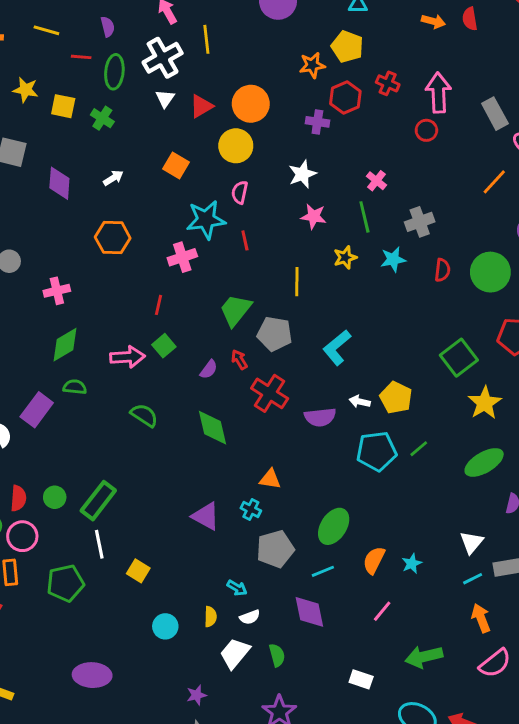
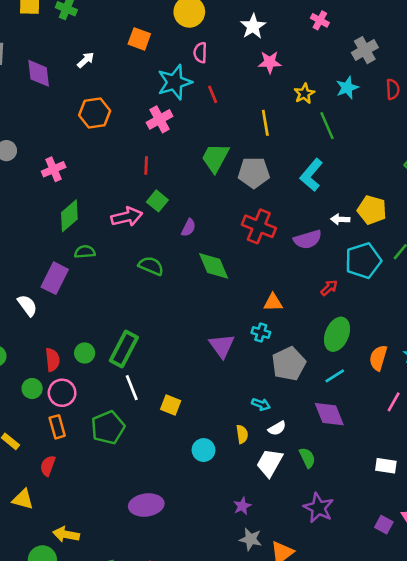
green line: (364, 217) -> (327, 126), moved
red arrow: (239, 360) -> (329, 288), moved, turned 90
purple semicircle: (209, 369) -> (189, 228), moved
purple triangle: (206, 516) -> (222, 346), turned 36

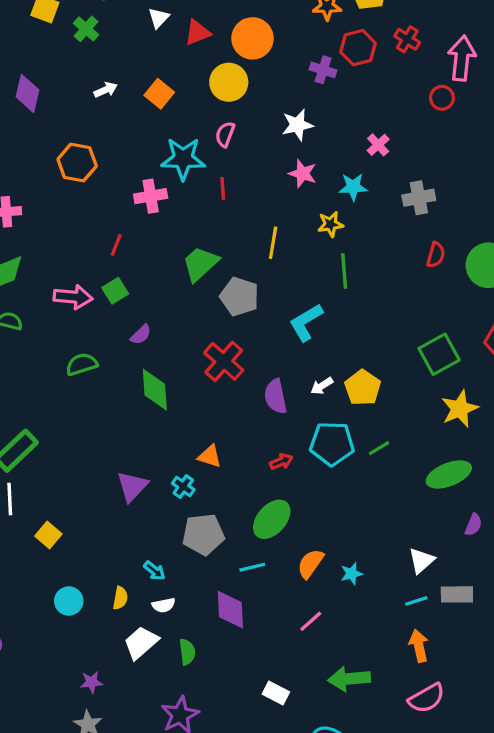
white arrow: (86, 60) -> (106, 90), moved
cyan star: (347, 88) -> (353, 187), moved
white arrow: (340, 219) -> (322, 386), turned -54
purple semicircle: (308, 239) -> (276, 396), turned 76
green semicircle: (151, 266) -> (82, 364), turned -60

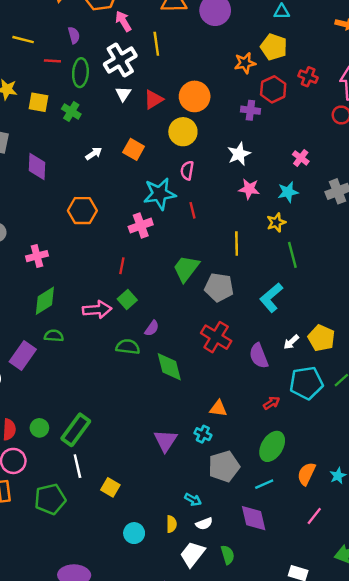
green semicircle: (82, 364) -> (128, 347), moved, turned 35

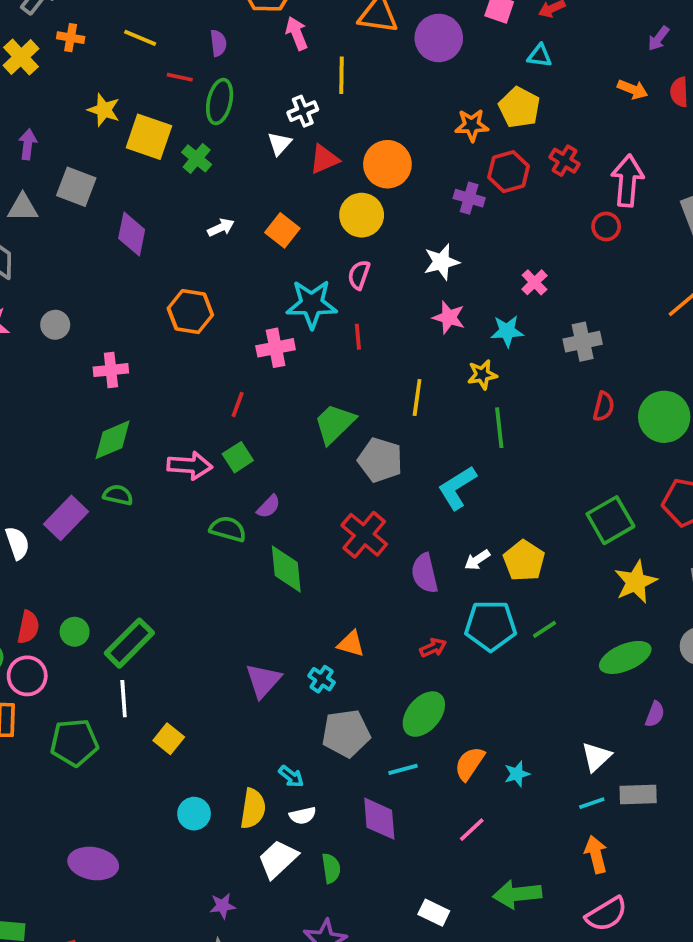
white cross: (120, 60) -> (303, 111), moved, size x0.6
yellow square: (38, 102) -> (149, 137), size x1.4
yellow semicircle: (171, 524) -> (253, 809), size x1.5

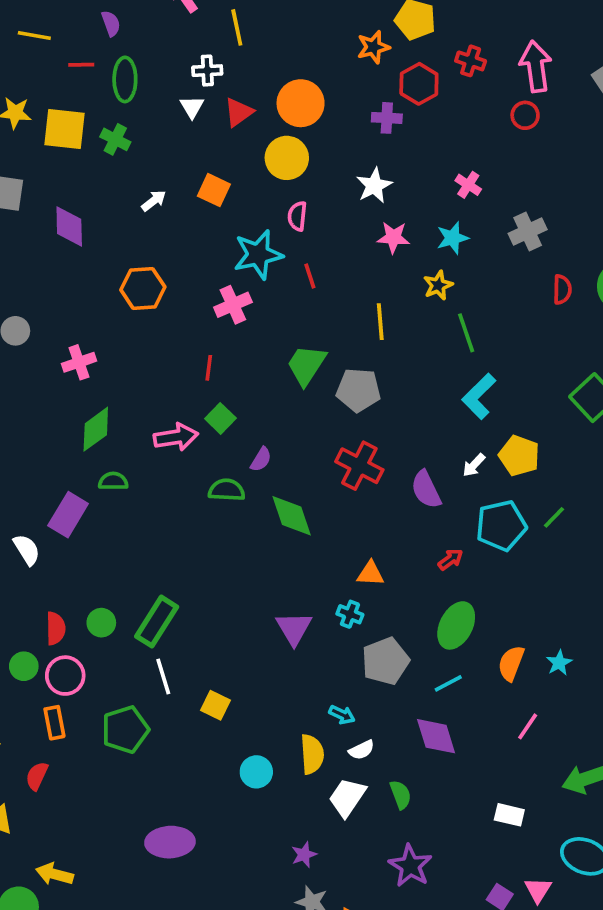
white cross: (303, 111) -> (207, 71), turned 32
cyan L-shape: (457, 488) -> (479, 396), moved

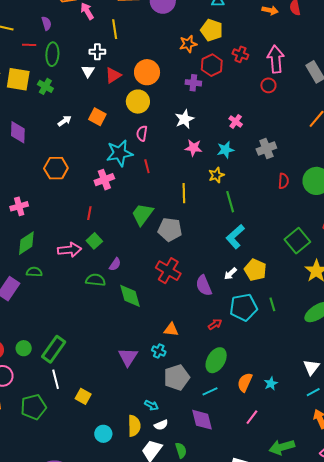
green line: (554, 517) -> (272, 304), turned -64

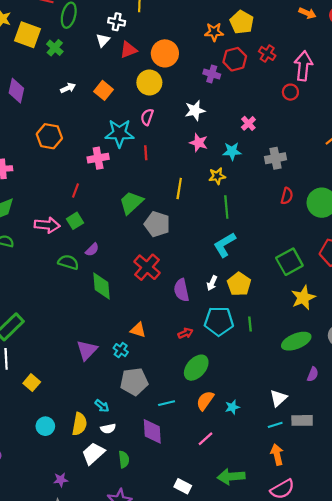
white arrow: (230, 274) -> (212, 283), turned -32
green ellipse: (216, 360) -> (196, 368), moved

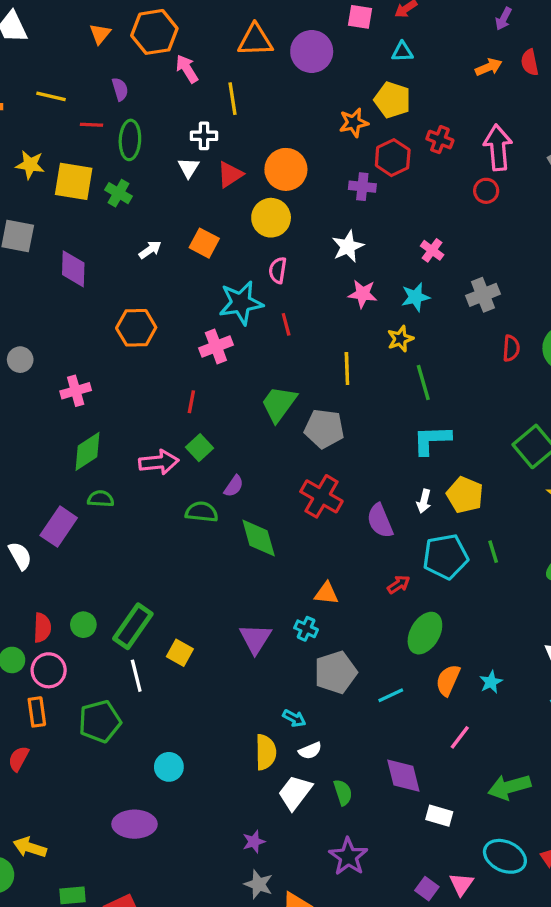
orange arrow: (307, 13) -> (489, 67), turned -35
cyan L-shape: (225, 245) -> (432, 440), turned 40
yellow square: (32, 383) -> (180, 653), moved
cyan circle: (45, 426) -> (169, 767), moved
purple diamond: (152, 431) -> (403, 776), moved

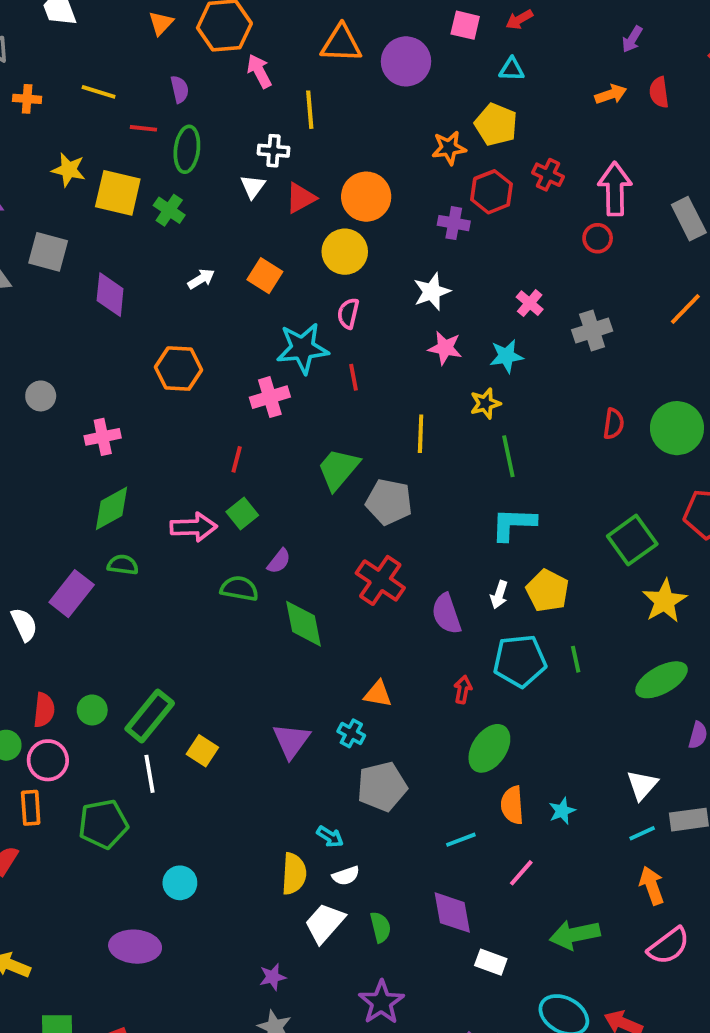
gray cross: (483, 295) -> (592, 330), moved
red arrow: (399, 584) -> (463, 690), turned -50
orange semicircle: (448, 680) -> (512, 805), turned -32
cyan line: (391, 695) -> (461, 840), moved

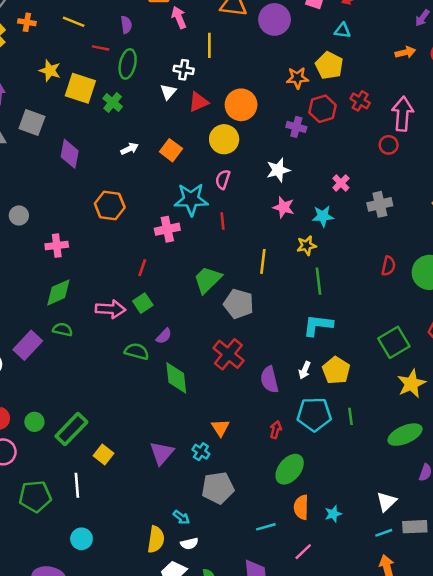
orange triangle: (378, 694) -> (220, 428), turned 42
white line: (149, 774) -> (77, 485), moved

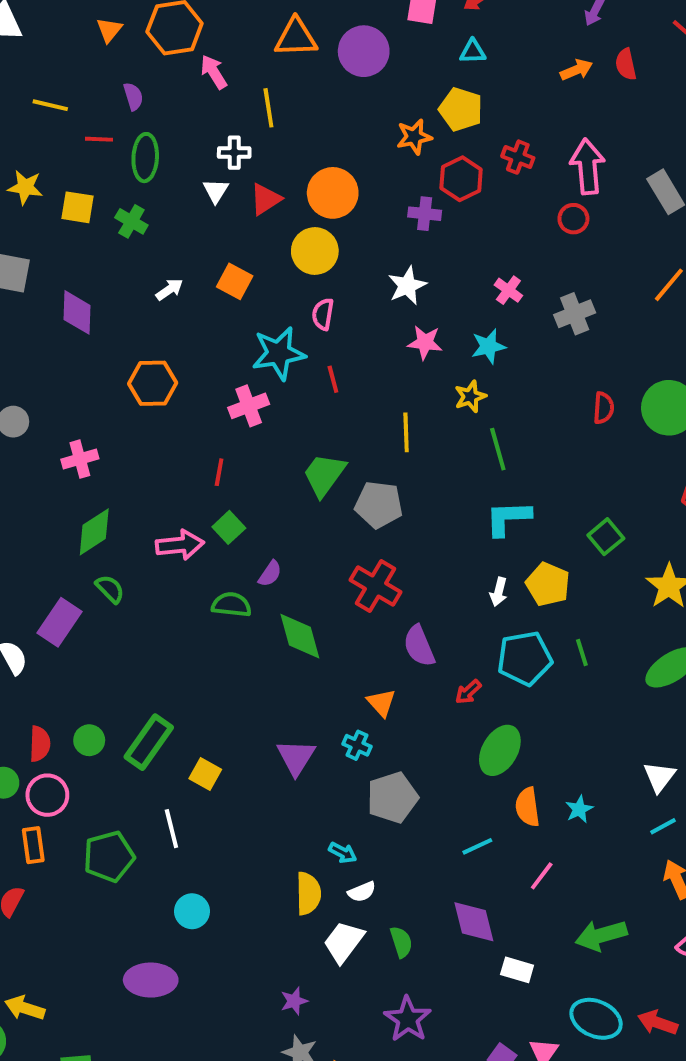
yellow square: (80, 88) -> (77, 207), size x0.7
green semicircle: (63, 330) -> (110, 589), turned 42
green square: (394, 342) -> (606, 537), moved, size x0.7
purple semicircle: (269, 380) -> (419, 646), moved
red arrow: (276, 430) -> (468, 692), turned -138

